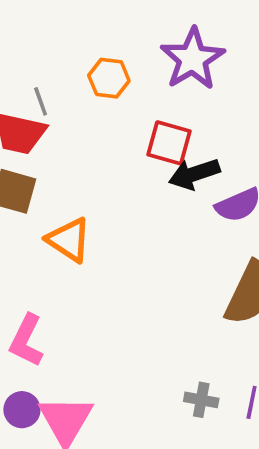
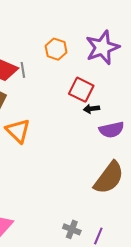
gray line: (41, 101) -> (23, 70), moved
black arrow: (194, 174) -> (91, 109), size x0.6

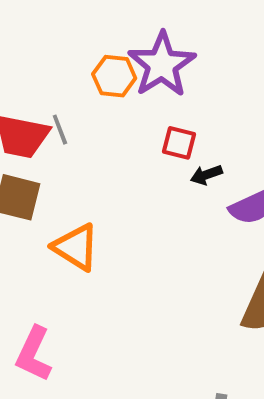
purple star: (102, 47) -> (162, 65), moved
red square: (81, 90) -> (179, 143), size x0.7

